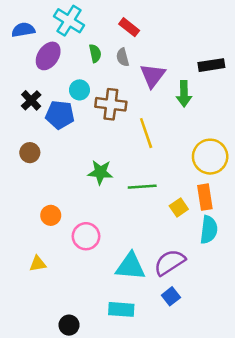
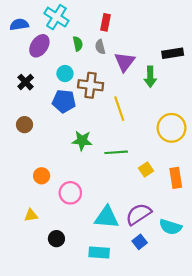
red rectangle: (129, 27) -> (105, 22), turned 63
blue pentagon: (60, 115) -> (64, 101), moved
orange rectangle: (205, 197) -> (176, 178), moved
cyan semicircle: (209, 230) -> (170, 227), moved, turned 100
black circle: (69, 325) -> (56, 239), moved

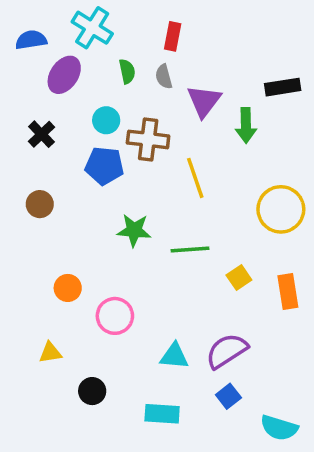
cyan triangle: (107, 217) -> (174, 356), size x0.7
cyan semicircle: (170, 227) -> (279, 428), moved

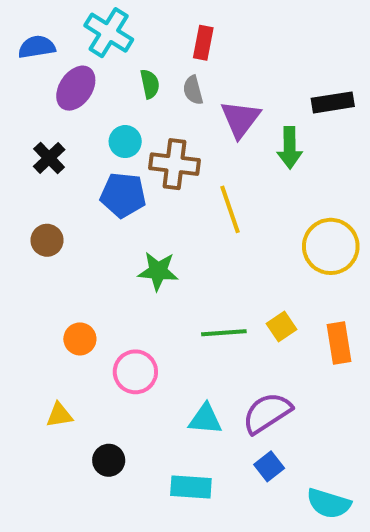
green line: (190, 250) -> (224, 333), moved

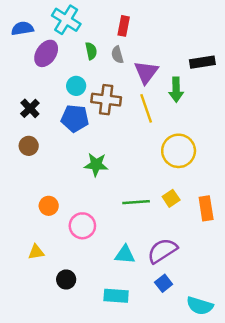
black cross: (49, 158) -> (30, 108), moved
yellow line: (230, 209) -> (146, 108), moved
yellow circle: (331, 246) -> (179, 151), moved

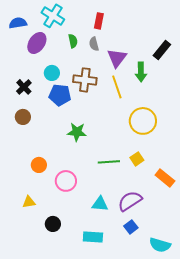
black rectangle: (202, 62) -> (162, 50), turned -42
cyan circle: (76, 86) -> (52, 73), moved
orange rectangle: (206, 208) -> (165, 178), moved, turned -42

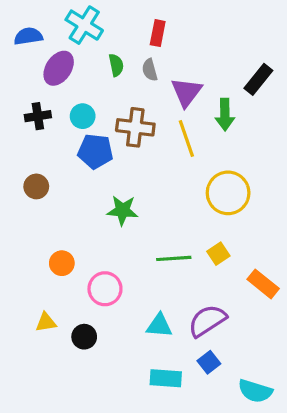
black cross: (24, 87) -> (38, 116), moved, turned 35
black circle: (53, 224) -> (84, 337), moved
cyan rectangle: (93, 237) -> (166, 378), moved

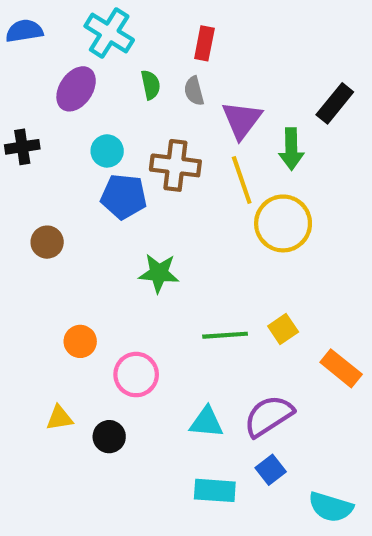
blue semicircle: (28, 36) -> (24, 31), moved
black cross: (38, 116) -> (22, 147), moved
yellow circle: (228, 193) -> (283, 223), moved

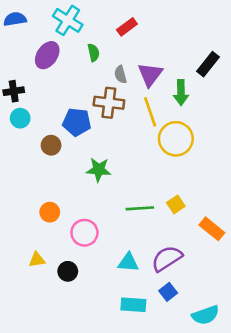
red rectangle: (204, 43) -> (127, 27), turned 42
gray semicircle: (194, 91) -> (121, 74), moved
cyan circle: (107, 151) -> (20, 118), moved
brown circle: (47, 242) -> (51, 145), moved
cyan semicircle: (331, 507) -> (205, 315), turned -36

